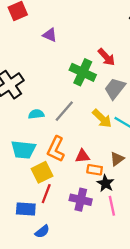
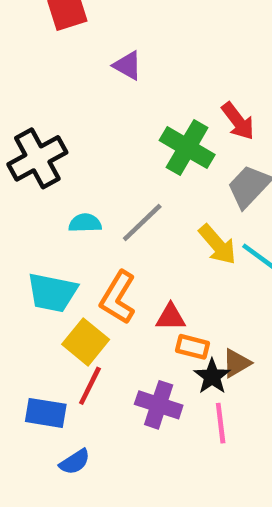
brown triangle: (117, 159) -> (236, 363), moved
yellow square: (42, 172) -> (86, 342), turned -30

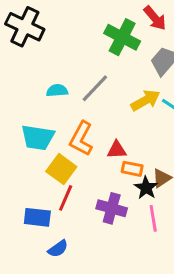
black cross: (37, 158) -> (25, 27), moved, turned -33
yellow arrow: (217, 245) -> (145, 100), turned -76

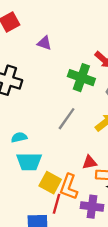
cyan semicircle: (57, 90) -> (19, 137), moved
orange L-shape: (81, 139) -> (69, 187), moved

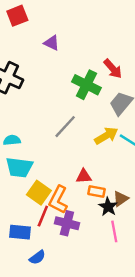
purple cross: (92, 207) -> (67, 223), moved

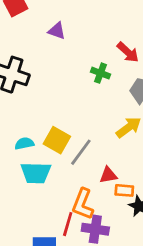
green cross: (86, 85) -> (101, 73), size x0.6
gray line: (65, 127) -> (81, 152), moved
yellow square: (39, 193) -> (57, 140), moved

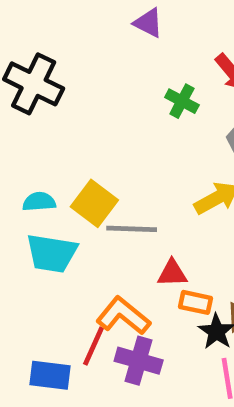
purple triangle: (57, 31) -> (148, 23), moved
gray line: (81, 152) -> (132, 229), turned 48
orange L-shape: (83, 204) -> (123, 316), turned 100

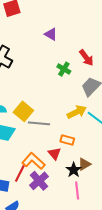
red triangle: (172, 273) -> (54, 154), moved, turned 48
orange rectangle: (196, 302) -> (67, 140), moved
purple cross: (139, 361) -> (39, 181), turned 30

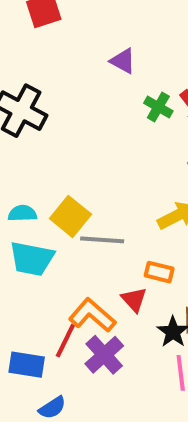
green cross: (64, 69) -> (158, 107), moved

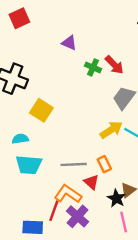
yellow square: (70, 216) -> (41, 110), moved
gray line: (102, 240) -> (74, 164), moved
orange rectangle: (159, 272) -> (104, 164), turned 56

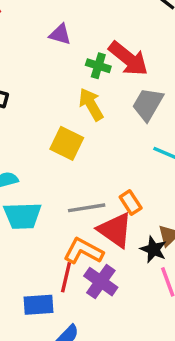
red arrow: (114, 65) -> (128, 59), size x1.4
yellow square: (41, 110) -> (67, 143), moved
yellow arrow: (111, 130) -> (91, 104), moved, turned -80
red triangle: (91, 182) -> (115, 230), size x1.6

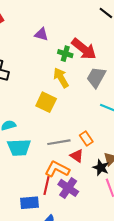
red triangle: (115, 230) -> (77, 156), size x0.6

